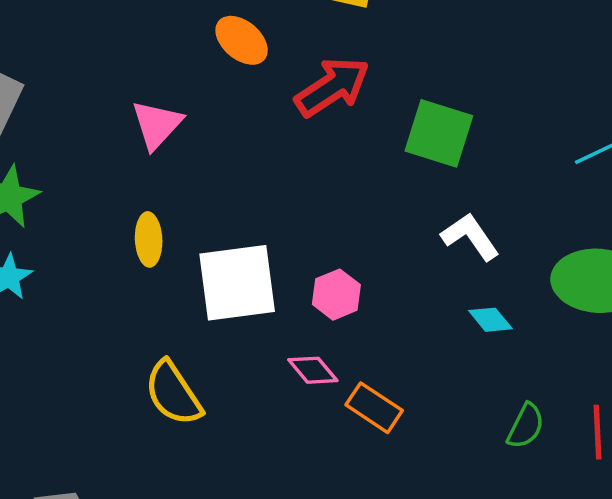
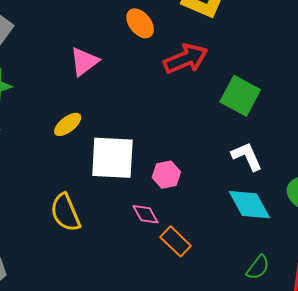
yellow ellipse: (149, 239) -> (68, 124), turned 44
cyan diamond: (490, 320) -> (249, 205), size x1.8

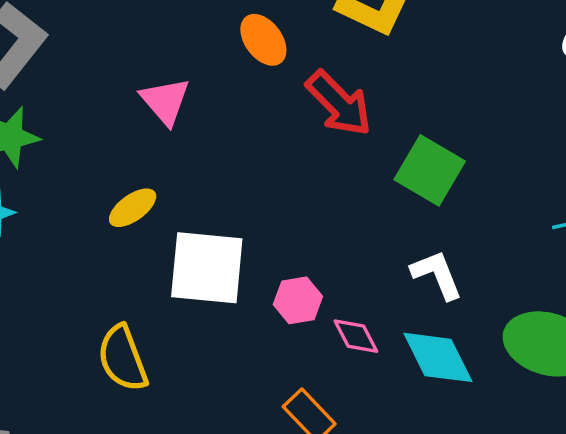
red arrow: (186, 59) -> (339, 103), turned 66
pink triangle: (84, 61) -> (165, 101), turned -36
pink diamond: (145, 214) -> (356, 336), moved

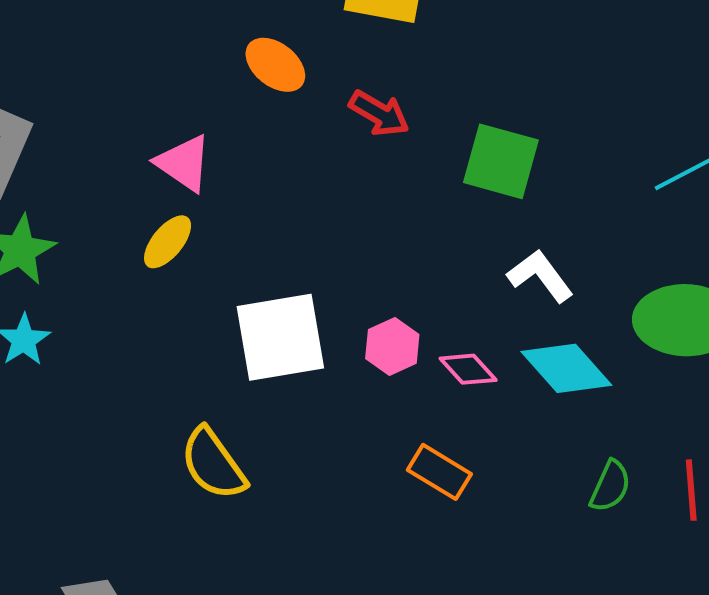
red arrow: (339, 103) -> (379, 113), size x0.7
yellow ellipse: (133, 208) -> (168, 242), moved

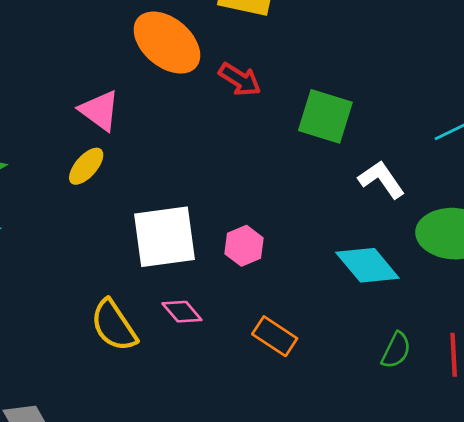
orange ellipse: (275, 65) -> (167, 43), size x1.6
white L-shape: (540, 276) -> (381, 179), moved
pink diamond: (468, 369) -> (182, 312), moved

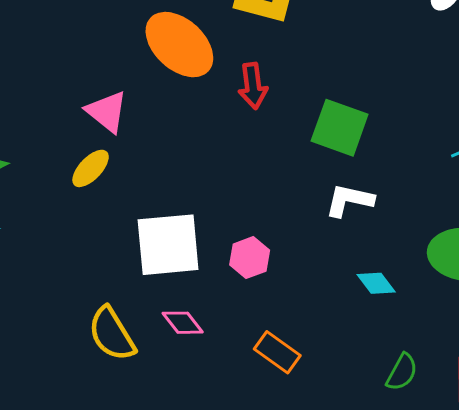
red arrow: (240, 79) -> (253, 86), turned 48
white L-shape: (381, 179) -> (349, 200), moved, turned -45
cyan diamond: (367, 265) -> (376, 283), size x0.6

